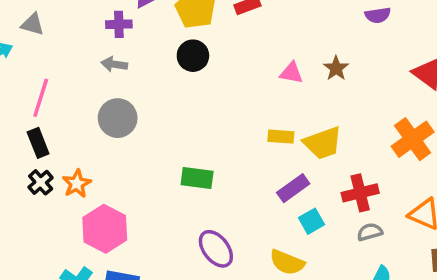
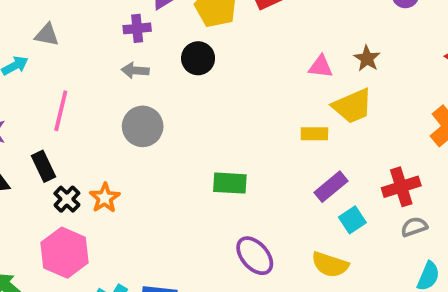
black circle: (193, 56) -> (198, 58), moved
black rectangle: (38, 143) -> (44, 166), moved
yellow trapezoid: (323, 143) -> (352, 106), moved
pink hexagon: (105, 229) -> (65, 253), moved

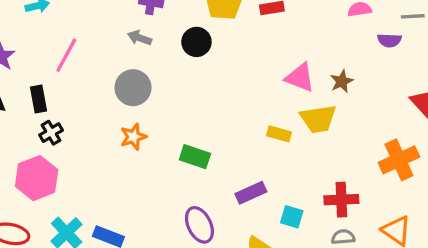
pink triangle: (321, 67) -> (300, 78), size x1.4
purple rectangle: (331, 187) -> (251, 193), moved
orange star: (105, 198) -> (133, 137), moved
cyan square: (352, 220) -> (292, 217), turned 35

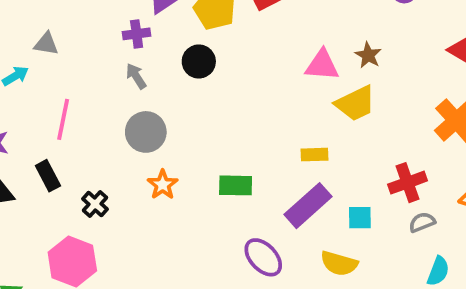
gray arrow: (140, 38) -> (136, 76), turned 55
black cross: (51, 133) -> (95, 204), moved
yellow rectangle: (279, 134) -> (314, 155), moved
purple rectangle: (251, 193) -> (308, 206), size x1.4

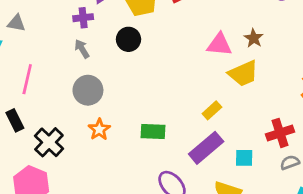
yellow rectangle: (314, 155) -> (212, 110), turned -42
black cross: (95, 204) -> (49, 142), size x1.5

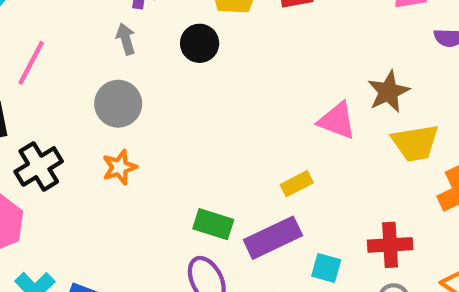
brown star: (254, 38) -> (388, 92), size x1.4
pink triangle: (219, 45) -> (337, 121), moved
yellow trapezoid: (243, 73) -> (415, 143), moved
green rectangle: (153, 132) -> (213, 224), moved

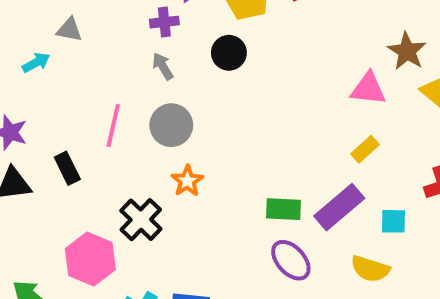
pink line: (31, 63) -> (113, 126), moved
black cross: (39, 166) -> (141, 220), moved
yellow rectangle: (297, 184) -> (365, 149), moved

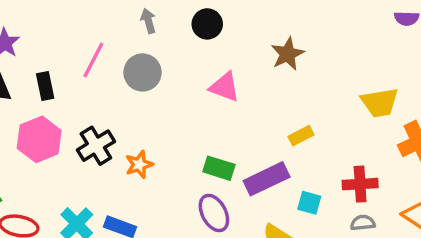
brown star: (407, 51) -> (288, 54), moved
pink triangle: (368, 89) -> (225, 87), moved
orange star: (187, 181) -> (139, 165), moved
pink hexagon: (90, 259) -> (39, 139), moved

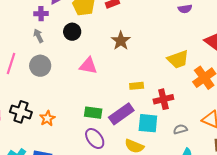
yellow rectangle: (301, 136) -> (137, 86), turned 32
black cross: (96, 146) -> (21, 112), turned -30
red cross: (360, 184) -> (163, 99), moved
cyan square: (309, 203) -> (148, 123), size x1.5

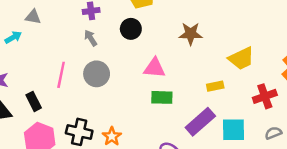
brown star: (121, 41) -> (191, 34), turned -30
yellow trapezoid: (178, 59) -> (241, 58), moved
red cross: (163, 99) -> (265, 96), moved
green rectangle: (93, 113) -> (162, 97), moved

